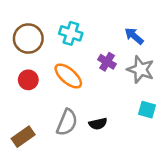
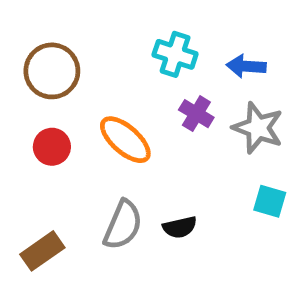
cyan cross: (71, 33) -> (175, 54), moved
blue arrow: (134, 36) -> (246, 66), turned -36

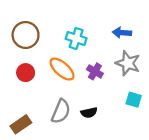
cyan cross: (175, 54) -> (76, 39), moved
purple cross: (196, 114) -> (95, 71), moved

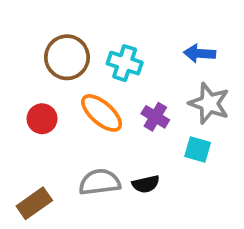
brown circle: (26, 35) -> (67, 57), moved
cyan square: (134, 100) -> (198, 149), moved
gray semicircle: (61, 111) -> (100, 182), turned -120

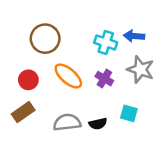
cyan cross: (125, 63) -> (106, 42), moved
cyan square: (198, 149) -> (129, 113), moved
brown rectangle: (34, 203) -> (23, 112), moved

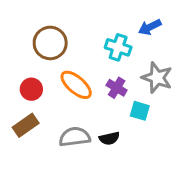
blue arrow: (134, 36) -> (150, 27), moved, turned -30
cyan square: (129, 113) -> (140, 111), moved

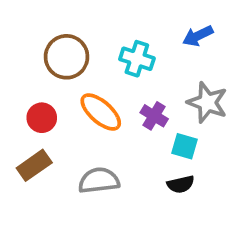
cyan cross: (118, 47) -> (137, 59), moved
black semicircle: (109, 138) -> (181, 184), moved

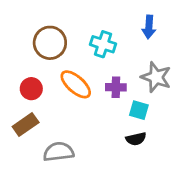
blue arrow: (198, 36) -> (149, 27), turned -60
purple cross: (154, 116) -> (116, 87), turned -30
gray semicircle: (99, 181) -> (59, 152), moved

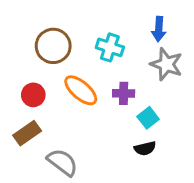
gray star: (156, 77) -> (166, 64), moved
cyan square: (139, 110) -> (148, 118), turned 36
gray semicircle: (59, 152) -> (62, 162), turned 44

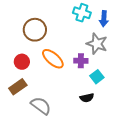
cyan cross: (110, 47) -> (82, 13), moved
gray star: (166, 64) -> (97, 44), moved
black semicircle: (145, 148) -> (87, 98), moved

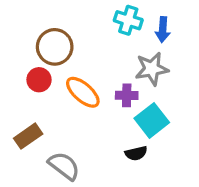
gray star: (97, 44) -> (152, 69), turned -30
red circle: (22, 62) -> (39, 80), moved
cyan square: (97, 77) -> (152, 120), size x1.5

